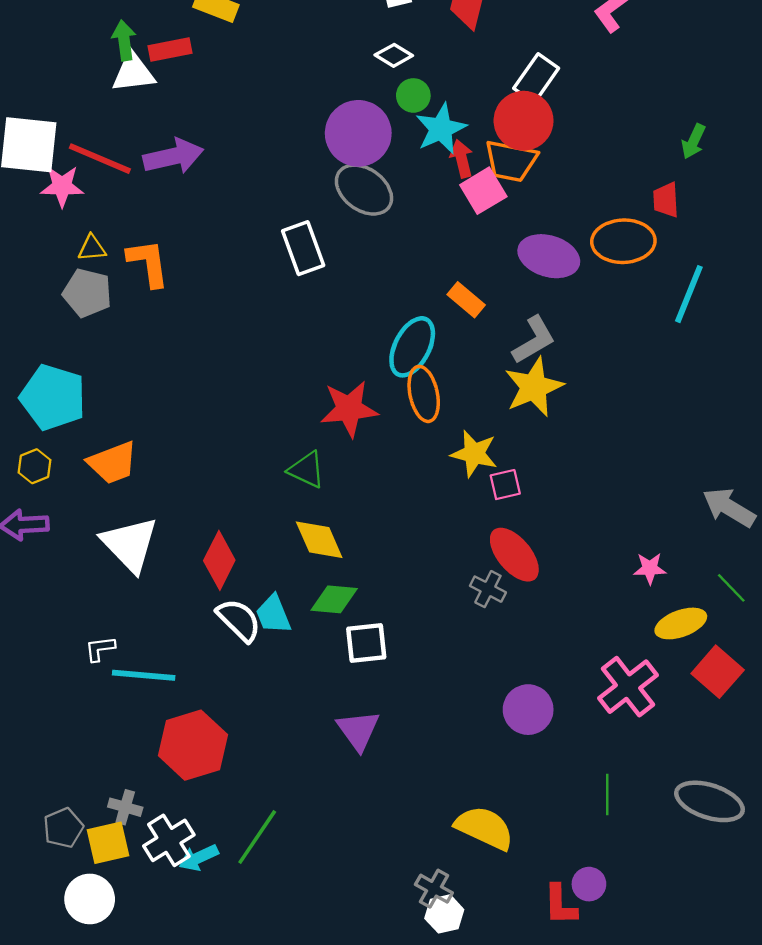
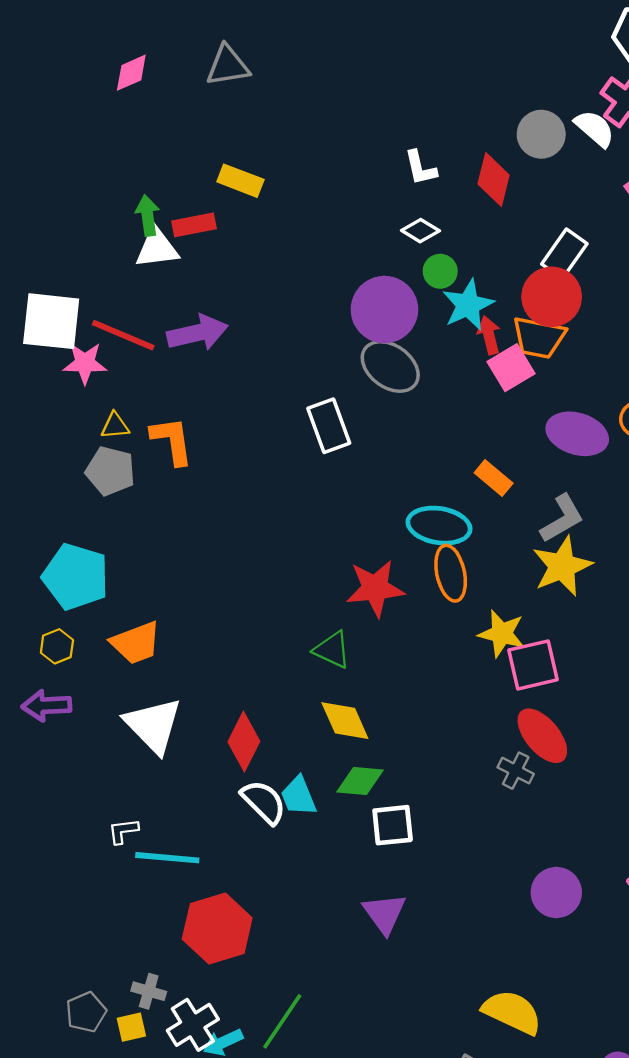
cyan ellipse: (412, 347) -> (439, 526), turned 72
pink square: (505, 485) -> (533, 665), size x1.6
yellow square: (108, 843) -> (131, 1027), size x0.7

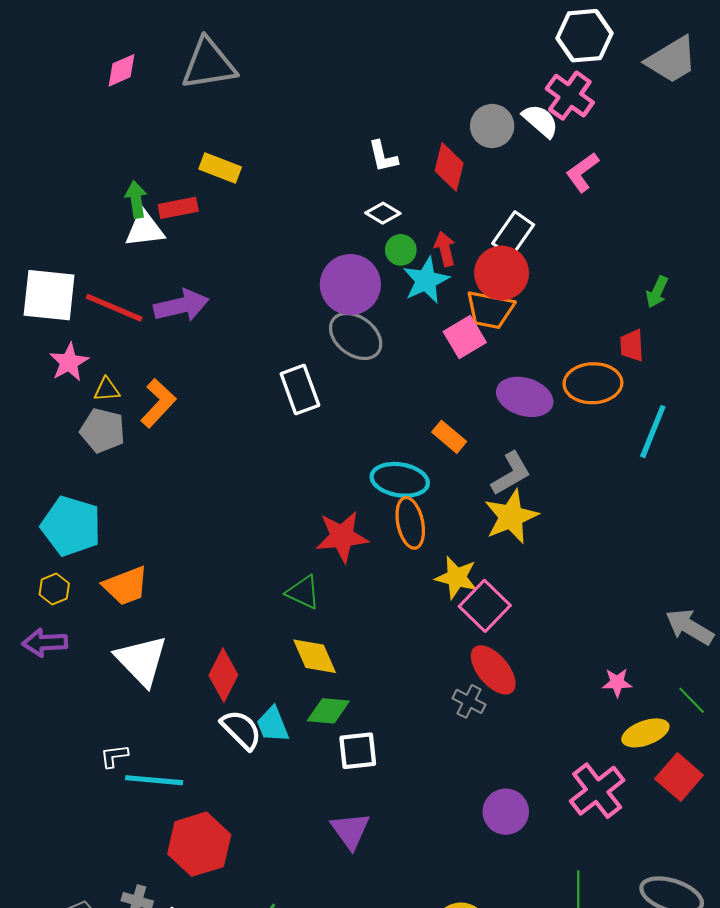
gray triangle: (228, 66) -> (209, 64), size x1.4
red arrow: (489, 335) -> (445, 249), moved
pink star: (85, 363) -> (69, 362), moved, turned -30
orange L-shape: (172, 441) -> (158, 403), turned 51
pink square: (533, 665) -> (485, 606), turned -33

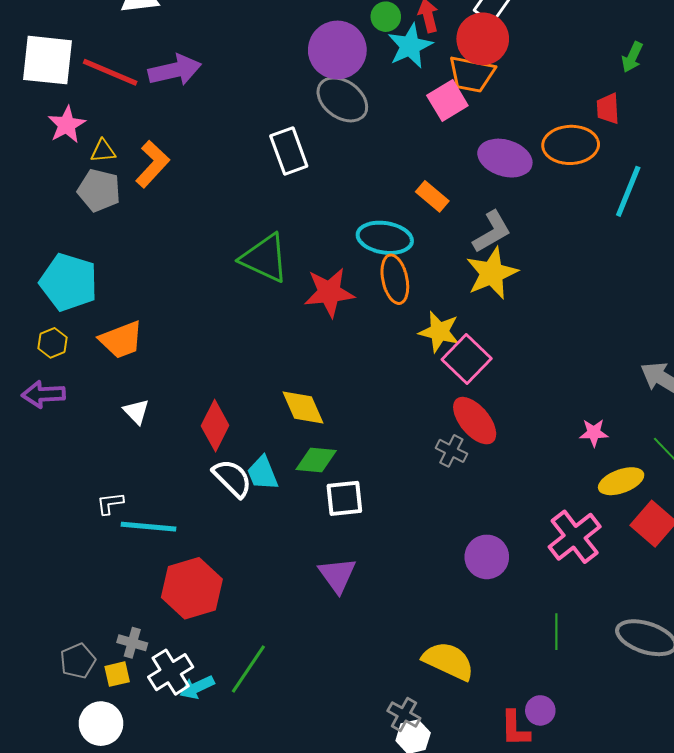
green triangle: (303, 592) -> (265, 258), moved, size x1.5
white triangle: (141, 660) -> (136, 412), size x0.5

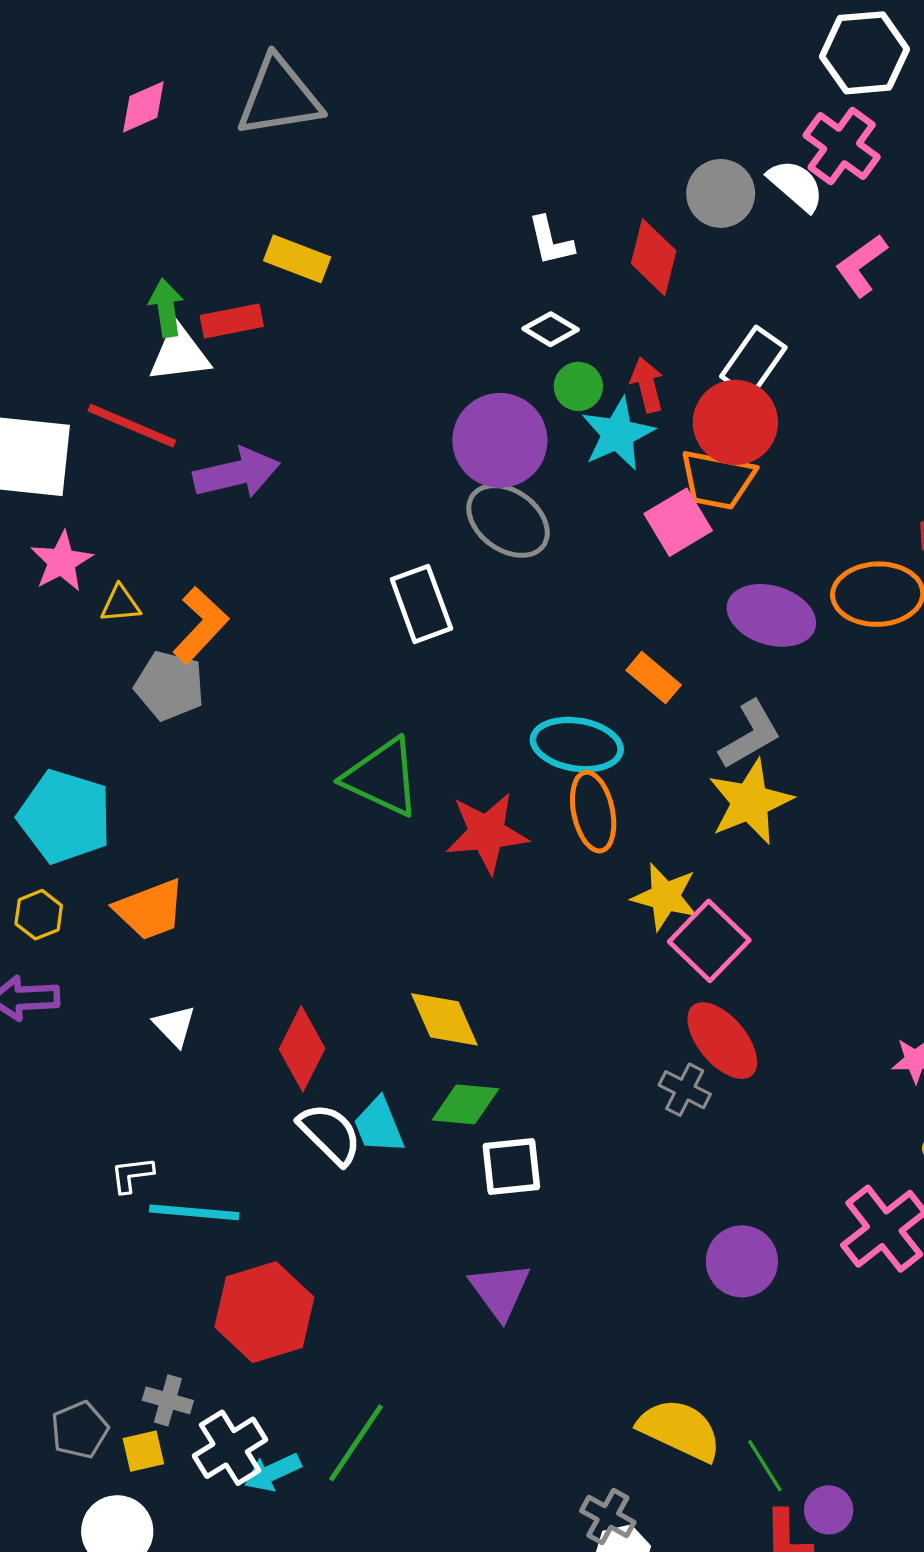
red line: (110, 72) -> (132, 426), moved
gray pentagon: (99, 190) -> (170, 686), moved
green line: (556, 632) -> (765, 1466), moved, turned -32

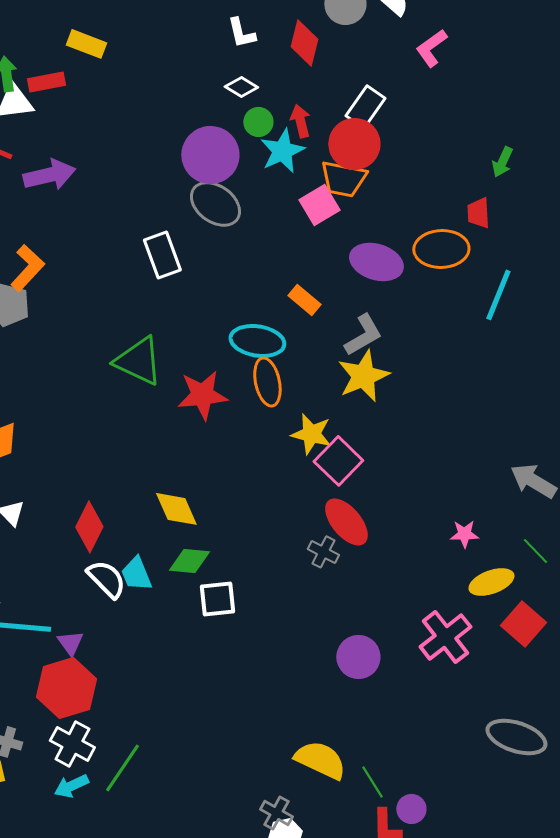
purple triangle: (500, 1291) -> (70, 643), moved, size x0.7
white cross: (230, 1448) -> (72, 744), moved, turned -30

